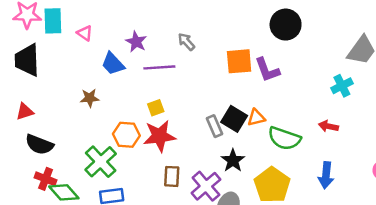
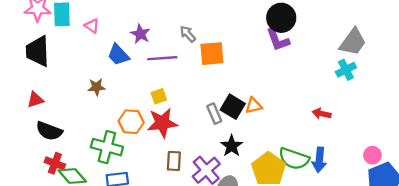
orange square: (239, 61) -> (212, 54), moved
purple L-shape: (267, 70) -> (278, 40), moved
cyan cross: (342, 86) -> (346, 70), moved
green semicircle: (284, 138) -> (294, 159), moved
green cross: (101, 162) -> (107, 147), turned -32

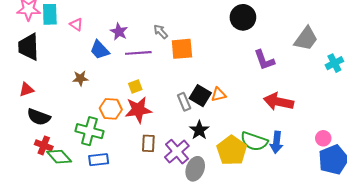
purple L-shape: (278, 40) -> (264, 60), moved
cyan cross: (346, 70) -> (334, 63), moved
red arrow: (322, 114) -> (279, 102), size x1.8

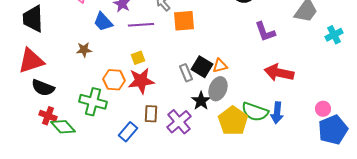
red triangle: (26, 90) -> (31, 61), size x1.8
blue rectangle: (99, 160) -> (128, 132), moved, turned -42
gray ellipse: (195, 169) -> (218, 89), moved

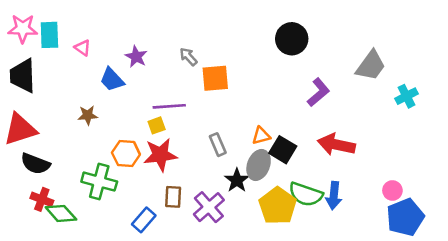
purple line: (141, 25) -> (169, 106), moved
purple L-shape: (265, 32) -> (318, 92), turned -110
black square: (202, 67) -> (283, 150), moved

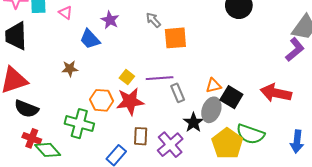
purple L-shape: (318, 92) -> (295, 50), moved
purple line: (169, 106) -> (160, 78), moved
yellow square: (157, 125) -> (127, 77), turned -32
blue arrow: (334, 196) -> (297, 142), moved

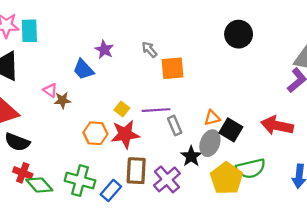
pink triangle: (66, 13) -> (50, 90), moved
green cross: (79, 124) -> (80, 181), moved
green semicircle: (250, 134) -> (251, 168), turned -32
brown rectangle: (141, 136) -> (136, 171), size x1.4

